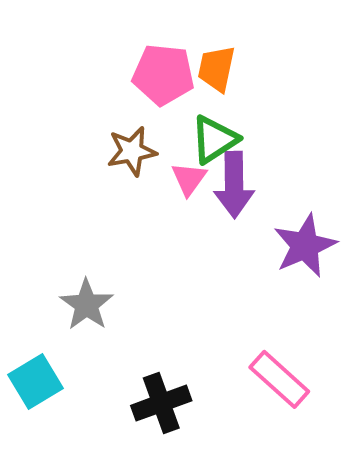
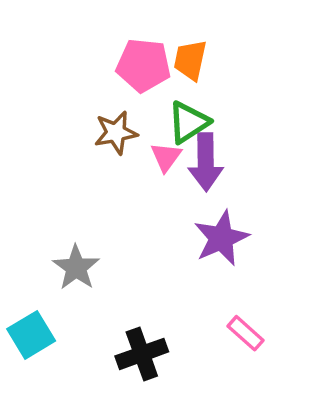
purple star: (305, 246) -> (221, 238), moved
pink rectangle: (279, 379) -> (246, 333), size x0.7

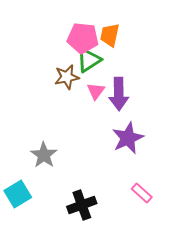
green triangle: (188, 122) -> (89, 60), moved

